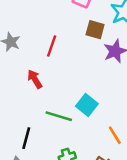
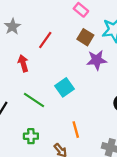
cyan square: (87, 105) -> (64, 87), moved

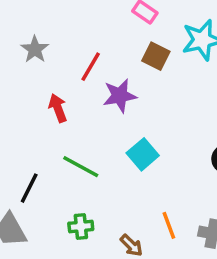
purple star: (97, 60) -> (120, 96), moved
cyan square: (64, 87) -> (143, 154), moved
orange line: (76, 130) -> (169, 225), moved

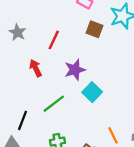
purple star: (120, 96) -> (75, 70), moved
green line: (81, 167) -> (54, 104), turned -60

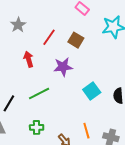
brown square: (94, 29) -> (76, 40), moved
cyan square: (92, 92) -> (92, 91), moved

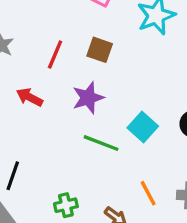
red arrow: (29, 59) -> (30, 97), turned -35
green line: (39, 93) -> (101, 143), moved, turned 60

